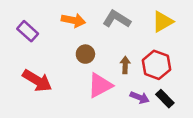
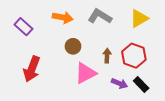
red arrow: (37, 81) -> (32, 69), turned 80

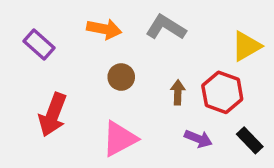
yellow triangle: (139, 18) -> (246, 46), moved
pink triangle: (85, 73) -> (120, 139), moved
black rectangle: (141, 84) -> (250, 140), moved

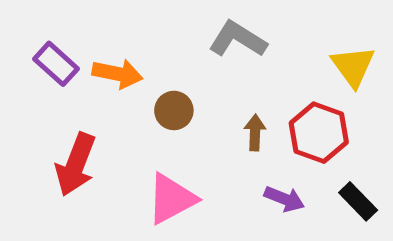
orange arrow: (104, 29) -> (117, 74), moved
yellow triangle: (246, 46) -> (353, 66), turned -36

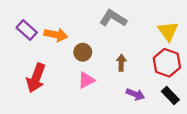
red hexagon: (319, 133) -> (167, 63), moved
pink triangle: (171, 199) -> (86, 80), moved, size x0.7

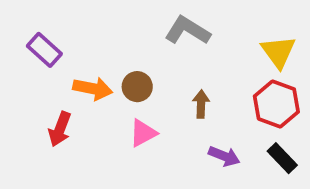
orange arrow: (56, 35) -> (93, 89), moved
red arrow: (36, 78) -> (60, 129), size x0.7

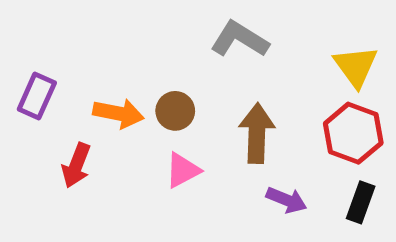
purple rectangle: (44, 50) -> (37, 96), moved, turned 72
brown arrow: (201, 104) -> (257, 133), size x1.6
black rectangle: (282, 158) -> (361, 202), turned 64

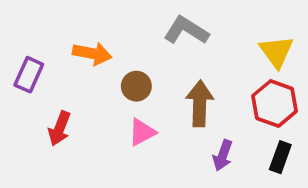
orange arrow: (118, 113) -> (92, 54), moved
purple arrow: (286, 200) -> (223, 155), turned 88

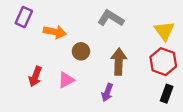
purple rectangle: (29, 75) -> (24, 17), moved
pink triangle: (142, 132) -> (66, 80), moved
purple arrow: (223, 155) -> (107, 92), moved

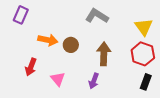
orange arrow: (55, 32) -> (48, 40), moved
pink triangle: (66, 80) -> (58, 79), moved, turned -42

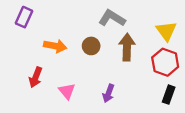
brown circle: (71, 45) -> (91, 46), moved
brown arrow: (104, 54) -> (127, 47), moved

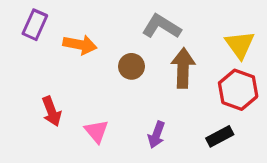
orange arrow: (55, 46) -> (80, 45), moved
red arrow: (36, 77) -> (52, 111), turned -42
black rectangle: (169, 95) -> (220, 136), moved, turned 42

